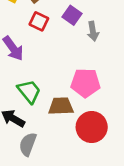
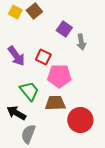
red square: (39, 21) -> (43, 57), moved
pink pentagon: (86, 83) -> (59, 76), moved

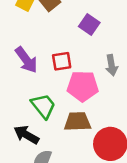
gray arrow: (81, 42) -> (112, 65), moved
red square: (43, 57) -> (62, 61), turned -35

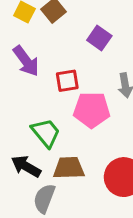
purple arrow: (26, 60) -> (26, 61), moved
brown trapezoid: (77, 122) -> (69, 168), moved

